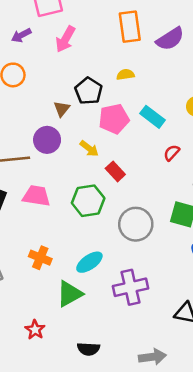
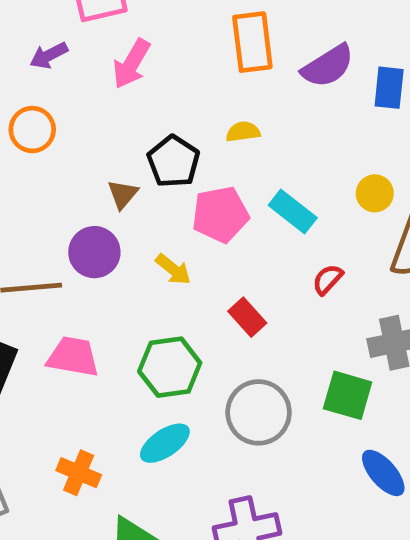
red rectangle: (115, 171) -> (247, 317), moved
cyan ellipse: (89, 262) -> (165, 443), moved

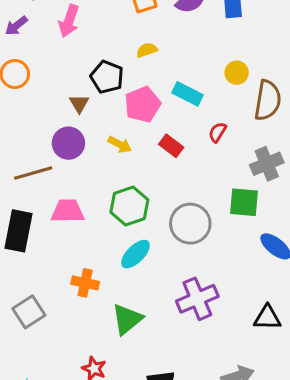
red rectangle: (247, 317) -> (171, 146), moved

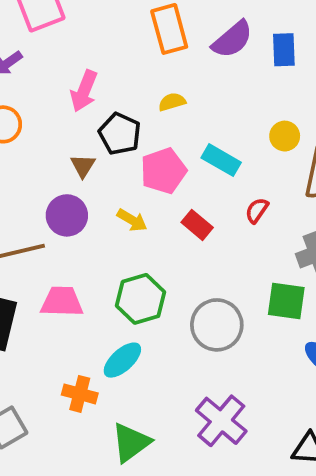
pink arrow: (69, 21) -> (84, 91), moved
cyan ellipse: (135, 254) -> (122, 360), moved
purple cross: (197, 299) -> (221, 421), turned -30

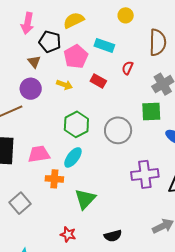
yellow semicircle: (172, 102) -> (74, 20), size x1.5
yellow circle: (285, 136) -> (126, 15), moved
pink trapezoid: (62, 302) -> (39, 154), moved
purple cross: (221, 421) -> (145, 174), moved, turned -36

